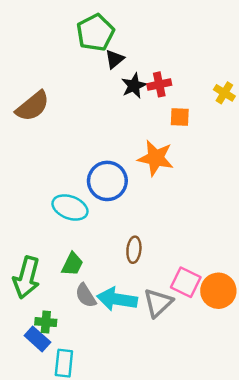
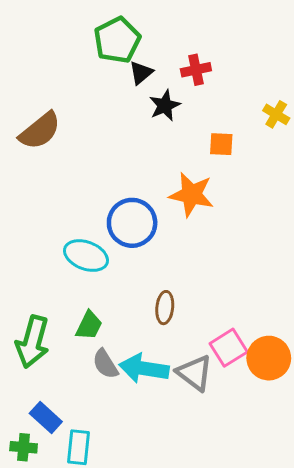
red cross: (159, 84) -> (196, 70), moved
pink square: (186, 282) -> (229, 348), turned 32
gray triangle: (158, 303) -> (194, 373), turned -40
green cross: (46, 322) -> (24, 447), moved

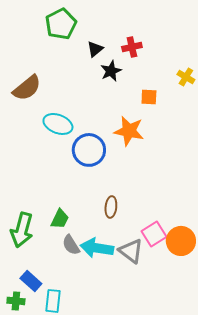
green pentagon: (117, 40) -> (61, 24), moved
cyan ellipse: (86, 256) -> (58, 124), moved

